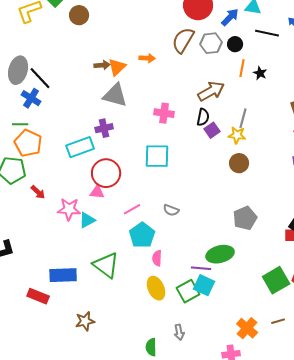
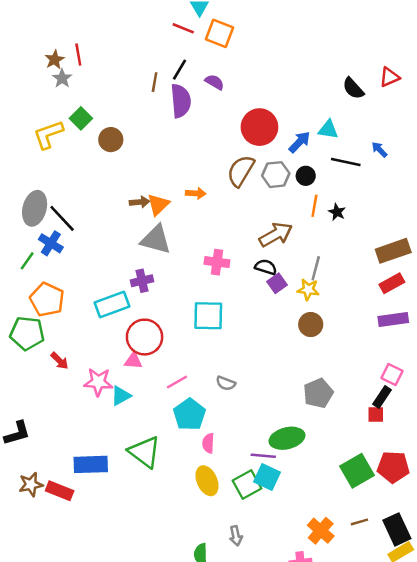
black semicircle: (203, 117) -> (266, 267), turned -84
green line: (20, 124) -> (27, 261), moved, turned -56
brown star: (85, 321) -> (31, 484), moved

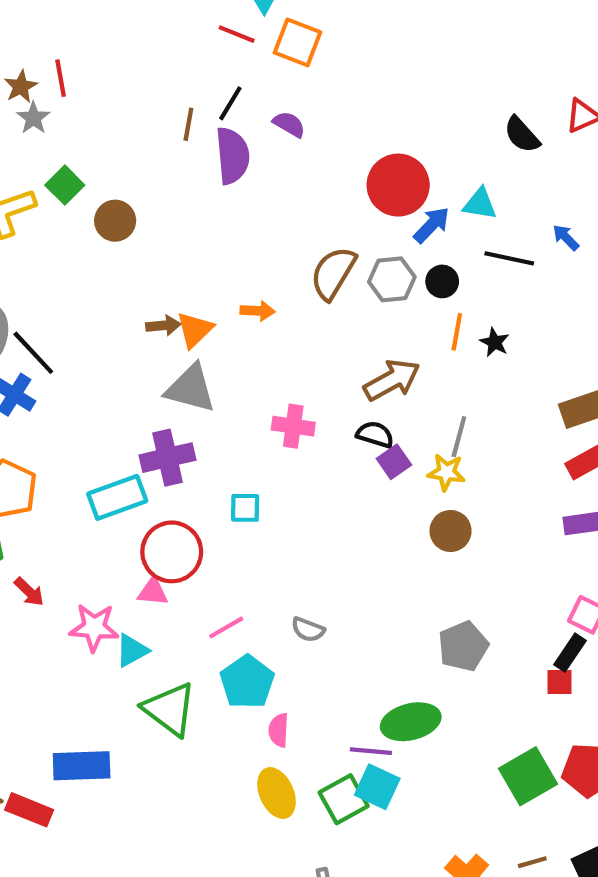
red circle: (259, 127) -> (398, 185), moved
purple cross: (142, 281) -> (168, 458), size x1.4
cyan square: (208, 316) -> (245, 508), moved, size x0.6
green triangle: (145, 452) -> (170, 709), moved

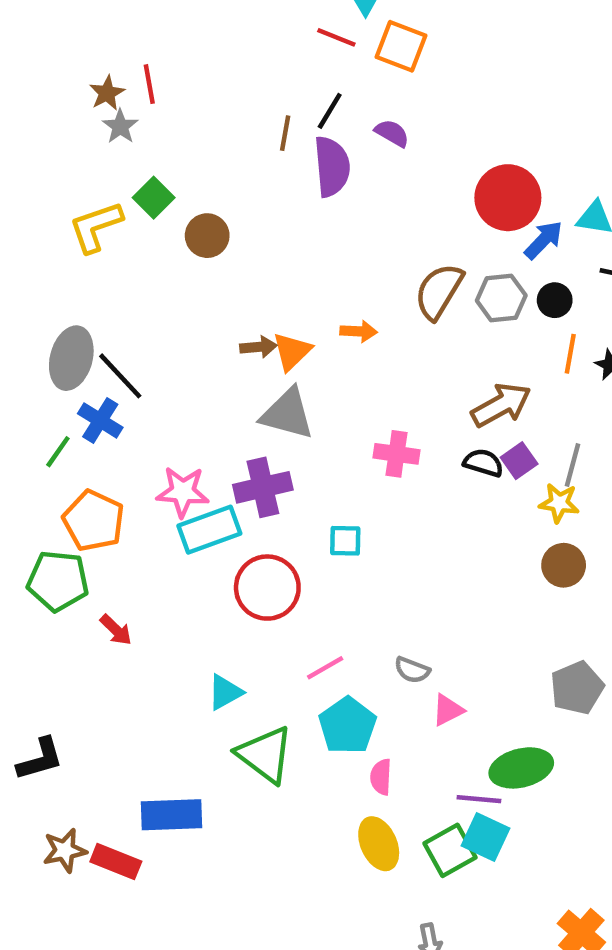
purple square: (394, 462) -> (519, 461), moved
pink triangle: (153, 592) -> (448, 710), moved, turned -32
pink star: (94, 627) -> (183, 492), moved

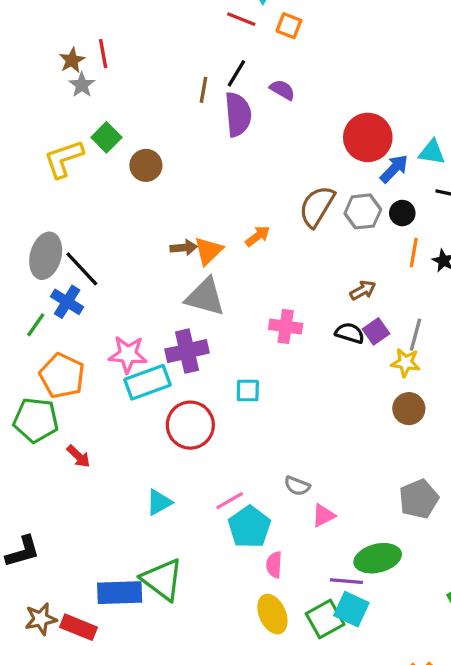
orange square: (401, 46) -> (289, 26), size x0.7
orange arrow: (359, 331) -> (258, 236), turned -40
brown arrow: (501, 405) -> (363, 290), size x0.6
pink line: (325, 668) -> (230, 501), moved
green triangle: (265, 755) -> (162, 580), moved

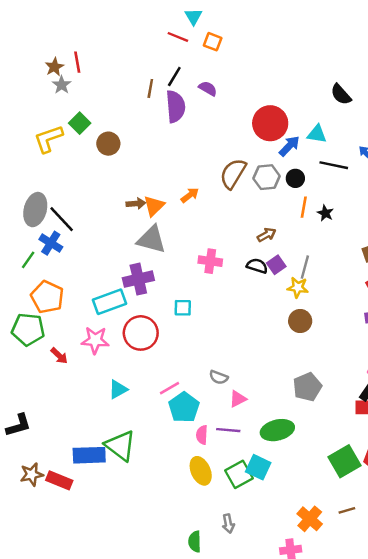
pink star: (128, 354) -> (95, 340), moved
purple line: (346, 581) -> (228, 430), moved

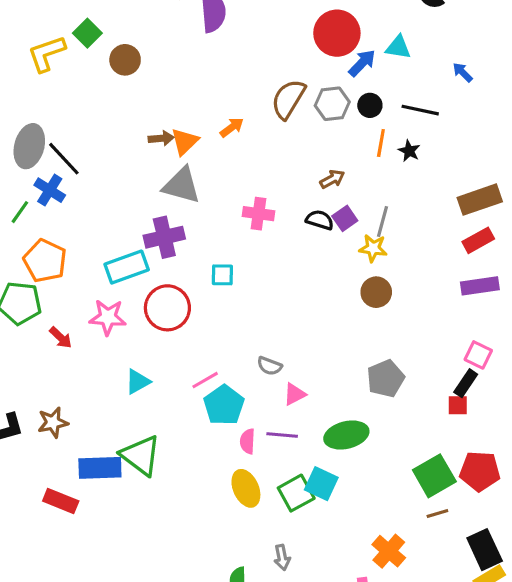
black line: (334, 165) -> (420, 110), moved
brown star: (32, 474) -> (53, 422), moved
brown line: (347, 510) -> (437, 513), moved

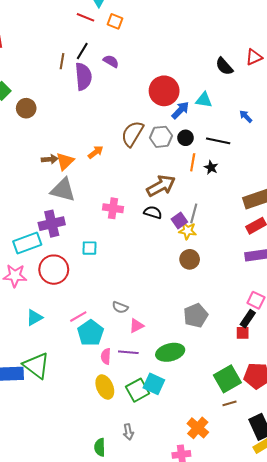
brown arrow: (332, 179) -> (161, 186), size x1.8
purple square: (345, 218) -> (179, 221), moved

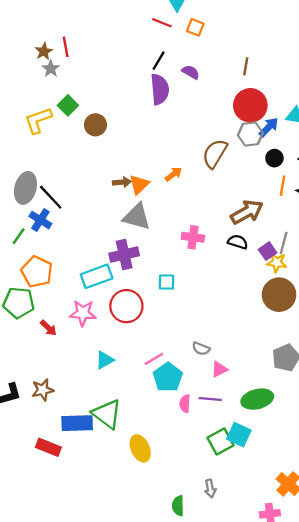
brown line: (62, 61) -> (246, 66), moved
gray hexagon: (161, 137) -> (250, 134), moved
brown circle: (190, 259) -> (279, 295), size x1.5
yellow ellipse: (105, 387) -> (140, 448), moved

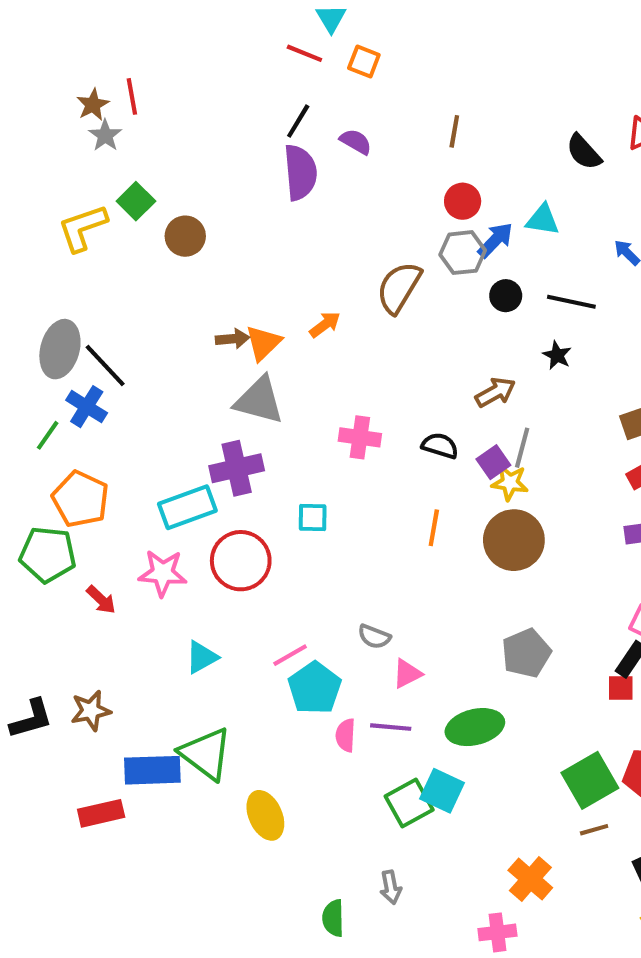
red circle: (250, 105) -> (463, 201), size x0.6
orange line: (282, 186) -> (434, 528), moved
brown arrow: (247, 212) -> (495, 392), moved, size x0.7
red rectangle: (48, 447) -> (101, 813), turned -35

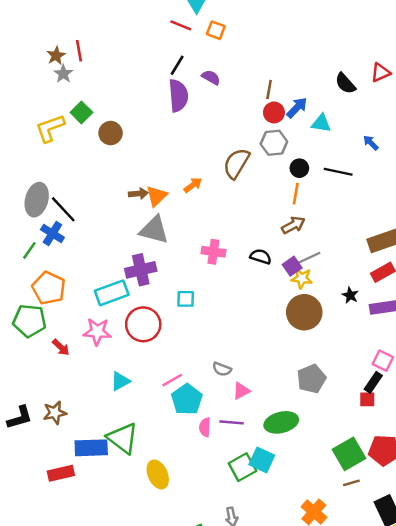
brown line: (454, 131) -> (269, 89), moved
blue arrow: (495, 240) -> (297, 108), moved
black star: (557, 355) -> (350, 295), moved
gray line: (522, 448) -> (309, 258), turned 50
orange line: (434, 528) -> (296, 194), moved

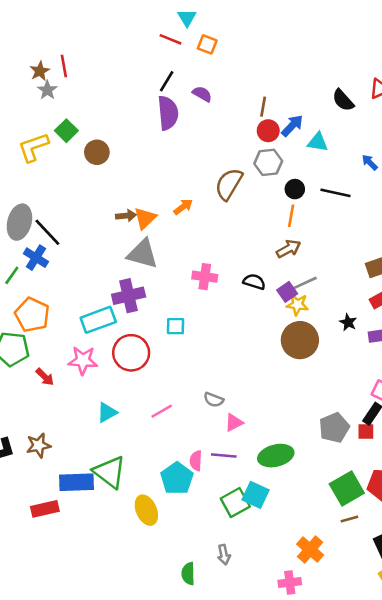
gray pentagon: (311, 379) -> (334, 428), moved
cyan pentagon: (187, 399) -> (177, 478), moved

